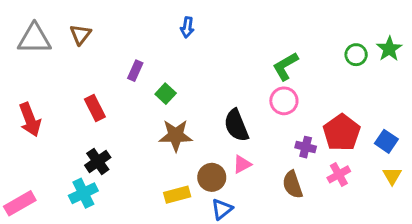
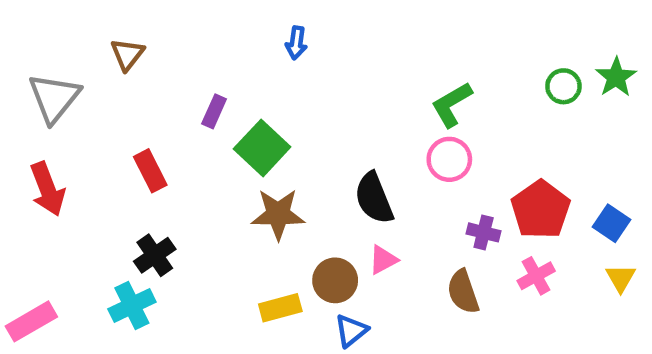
gray triangle: (34, 39) -> (54, 98), moved, turned -51
green square: (166, 94) -> (262, 148), size x1.6

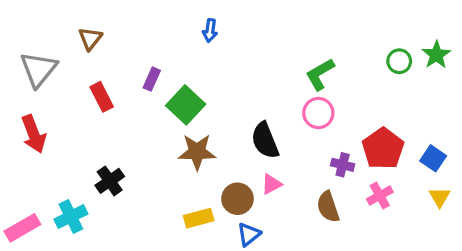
red rectangle: (150, 171) -> (102, 97), moved
cyan cross: (132, 305) -> (71, 217), moved

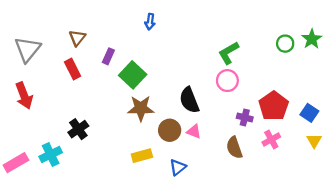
brown triangle: (90, 39) -> (77, 38), moved
pink triangle: (271, 184) -> (194, 131), turned 49
brown circle: (237, 199) -> (170, 130), moved

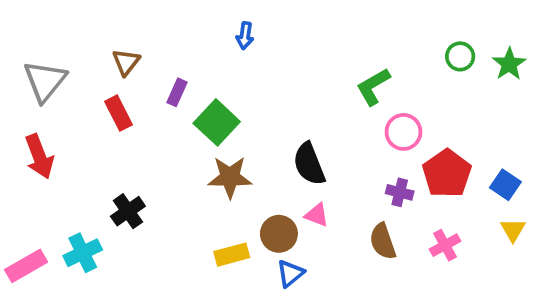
green circle: (285, 44) -> (460, 56), moved
pink circle: (227, 81) -> (403, 132), moved
brown circle: (170, 130) -> (279, 234), moved
pink cross: (271, 139) -> (445, 245), moved

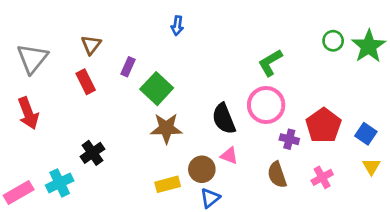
green star: (509, 64) -> (369, 46), size x1.4
pink circle: (403, 132) -> (266, 105), moved, size x1.4

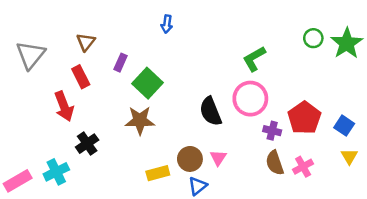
red arrow: (28, 113) -> (64, 106), moved
brown star: (166, 128) -> (140, 120), moved
pink triangle: (229, 156) -> (218, 158), moved, turned 42
brown semicircle: (277, 175) -> (275, 163), moved

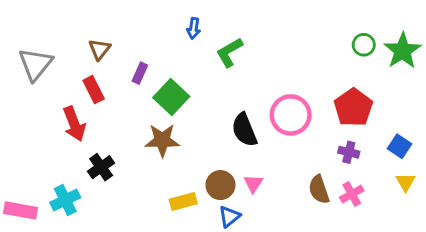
green L-shape: (254, 59) -> (229, 52), moved
red pentagon: (304, 118) -> (353, 107), moved
purple cross: (272, 131) -> (349, 152), moved
pink rectangle: (18, 181) -> (20, 210), turned 40

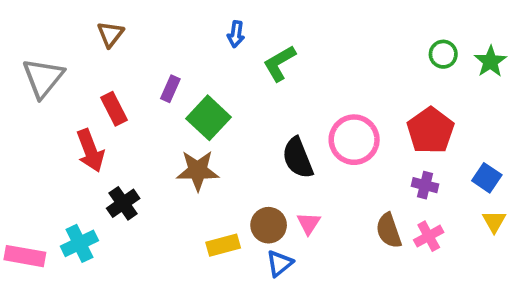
brown triangle: (100, 49) -> (110, 34), moved
green star: (403, 51) -> (491, 61), size x0.7

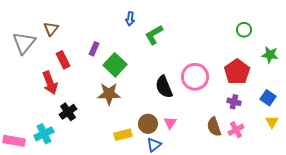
brown triangle: (110, 34) -> (51, 29), moved
green star: (491, 61) -> (270, 55), moved, turned -30

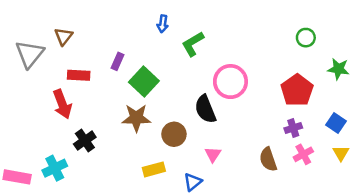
red rectangle: (63, 60) -> (79, 75), turned -60
pink circle: (195, 77) -> (230, 82), moved
purple cross: (234, 102) -> (293, 128), turned -32
brown circle: (148, 124) -> (174, 134), moved
pink cross: (236, 130) -> (303, 154), moved

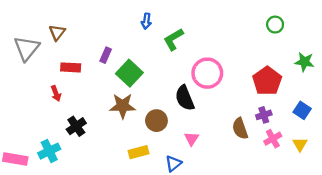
green circle: (306, 38) -> (275, 25), moved
red arrow: (62, 104) -> (56, 93), size x0.6
yellow triangle: (341, 153) -> (300, 144), moved
brown semicircle: (268, 159) -> (240, 128), moved

